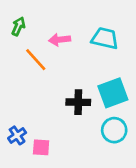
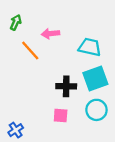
cyan trapezoid: (105, 38) -> (90, 47), moved
blue cross: (17, 135) -> (16, 130), moved
pink square: (41, 147) -> (61, 116), moved

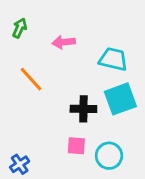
orange line: (30, 50) -> (31, 79), moved
cyan circle: (96, 110) -> (109, 156), moved

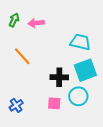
pink arrow: (64, 42) -> (36, 23), moved
cyan circle: (109, 156) -> (78, 96), moved
blue cross: (20, 164) -> (16, 105), moved

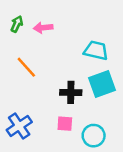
cyan circle: (78, 96) -> (94, 136), moved
blue cross: (16, 105) -> (19, 126), size x1.5

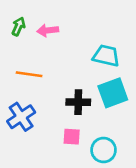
orange line: (26, 67) -> (29, 74), turned -40
blue cross: (19, 126) -> (21, 117), moved

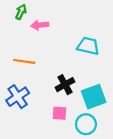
green arrow: (18, 26) -> (21, 12), moved
cyan square: (113, 93) -> (94, 97), moved
black cross: (78, 102) -> (65, 85), turned -30

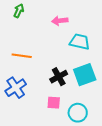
pink arrow: (40, 25) -> (60, 21), moved
cyan square: (94, 97) -> (85, 75), moved

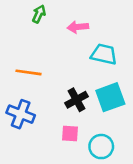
green arrow: (19, 11) -> (39, 14), moved
blue cross: (16, 88) -> (21, 114), turned -35

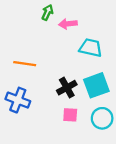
green arrow: (39, 14) -> (47, 12), moved
pink square: (70, 134) -> (70, 115), moved
cyan circle: (101, 147) -> (102, 118), moved

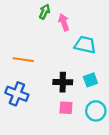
pink arrow: (68, 24) -> (64, 22), turned 77
cyan square: (96, 85) -> (90, 80), size x0.6
black cross: (67, 88) -> (63, 82), turned 30

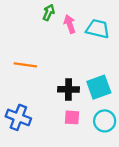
cyan trapezoid: (85, 45) -> (98, 29), moved
cyan square: (90, 80) -> (99, 87), size x1.5
blue cross: (17, 94) -> (18, 117), moved

